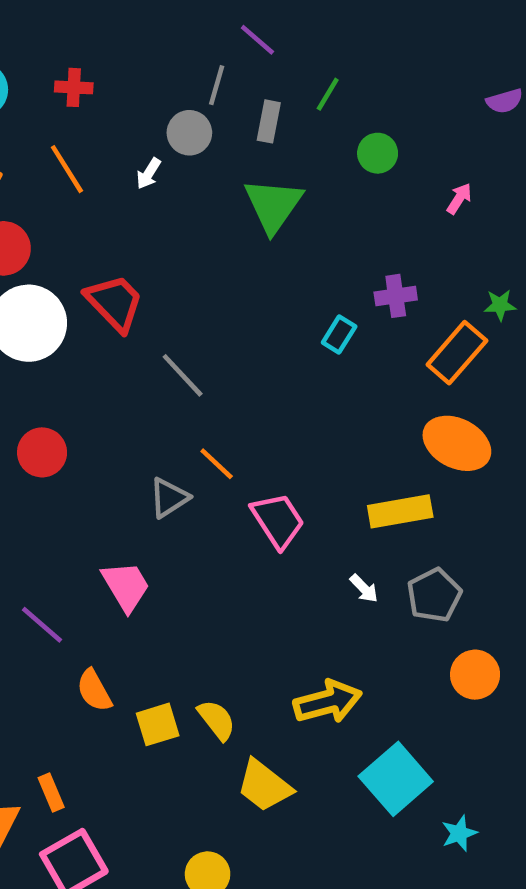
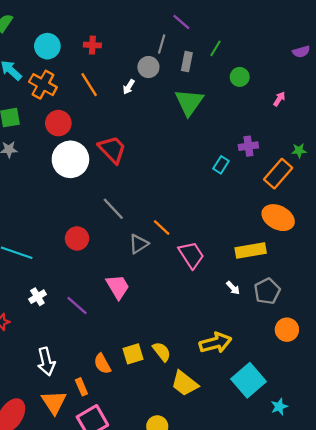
gray line: (183, 375) -> (113, 209), moved
red circle: (42, 452) -> (77, 238), moved
orange semicircle: (94, 690) -> (102, 364), moved

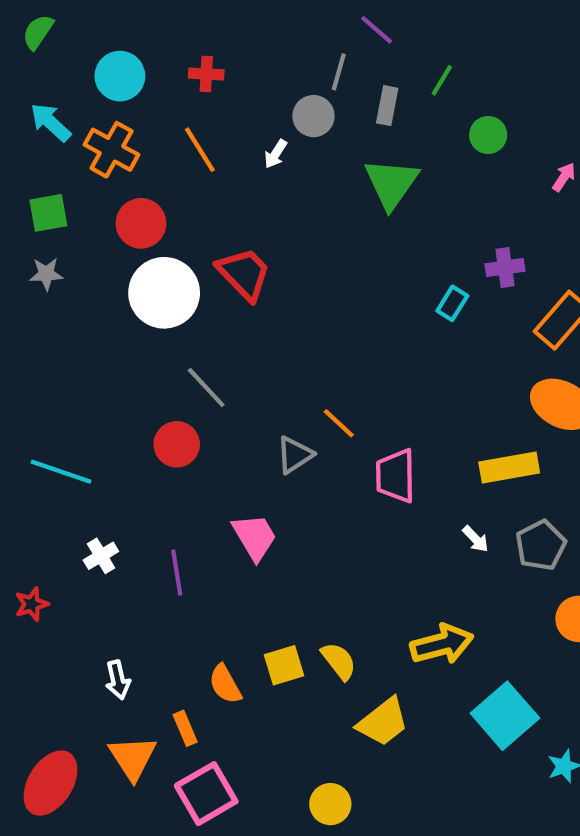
gray line: (113, 209) -> (206, 387), moved
pink trapezoid: (191, 255) -> (396, 476), turned -148
purple line: (77, 305) -> (177, 573), turned 40
white arrow: (46, 362) -> (118, 680), size x0.7
yellow trapezoid: (185, 384) -> (383, 722), turned -76

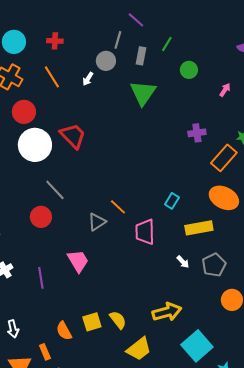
cyan rectangle: (452, 303) -> (172, 201), moved

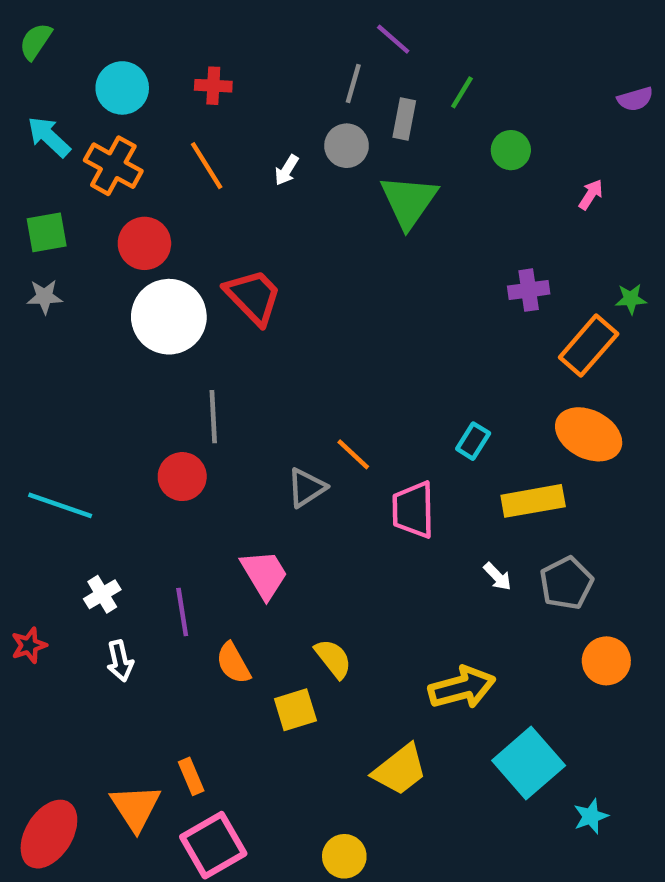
gray circle: (106, 61) -> (347, 146), moved
gray line: (55, 190) -> (213, 417), turned 40
yellow semicircle: (118, 320) -> (333, 659), moved
white arrow: (13, 329) -> (120, 661), moved
orange semicircle: (64, 331) -> (233, 663), moved

